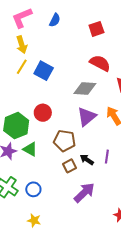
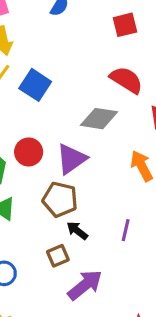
purple triangle: (87, 117) -> (71, 159), moved
black arrow: (87, 160) -> (77, 231), moved
brown square: (69, 166) -> (58, 256), moved

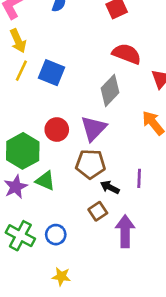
gray diamond: (99, 119) -> (110, 90), turned -44
purple line: (126, 230) -> (139, 178), moved
purple arrow: (85, 285) -> (125, 231), turned -40

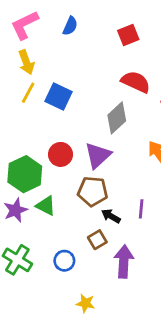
blue circle: (56, 235) -> (64, 261), moved
yellow star: (61, 276) -> (86, 303), moved

